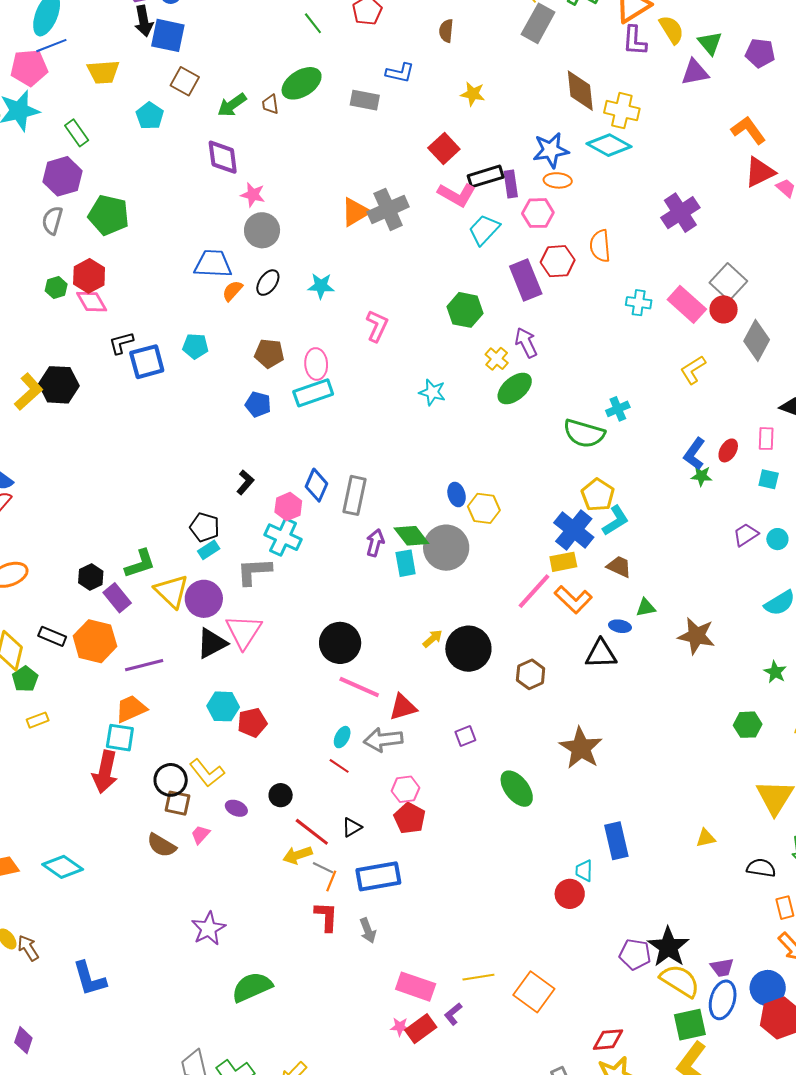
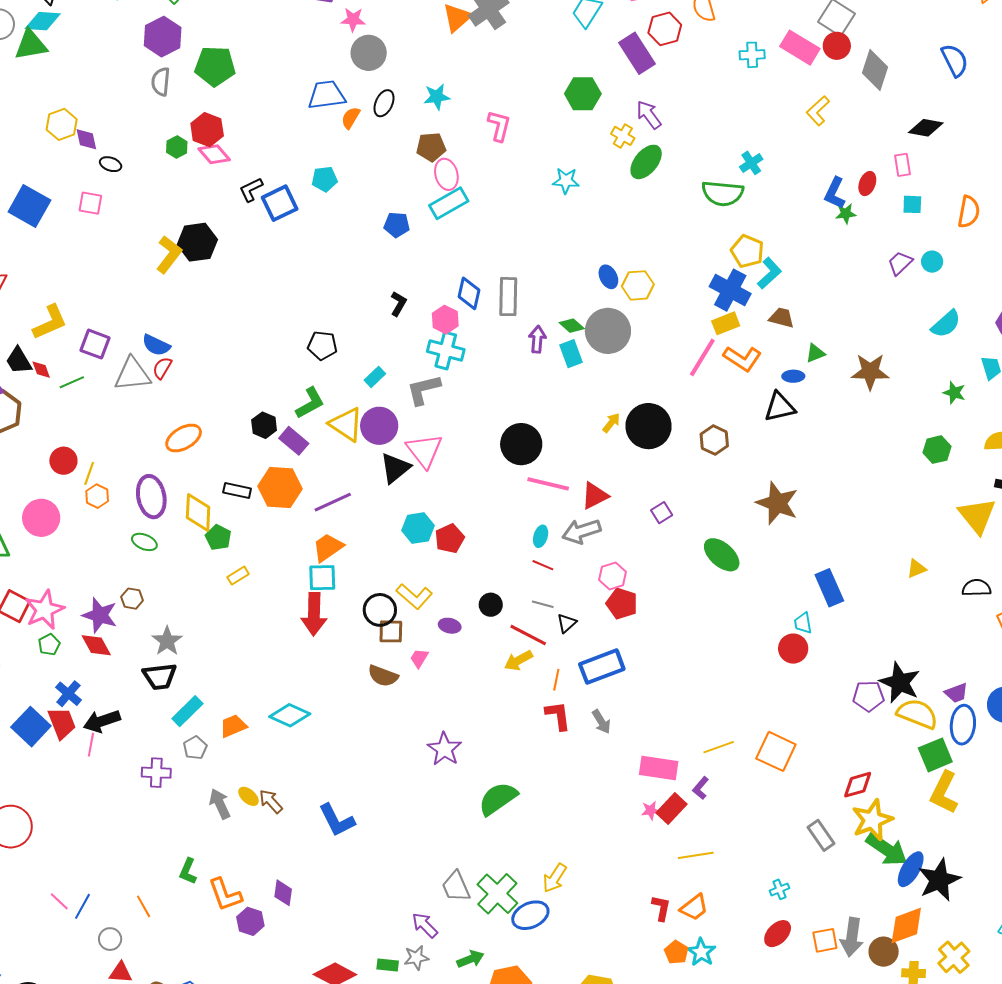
brown pentagon: (269, 353) -> (431, 147), moved
black pentagon: (205, 527) -> (322, 345), moved
green diamond: (411, 536) -> (572, 326), size x0.7
gray line: (323, 868) -> (543, 604), moved

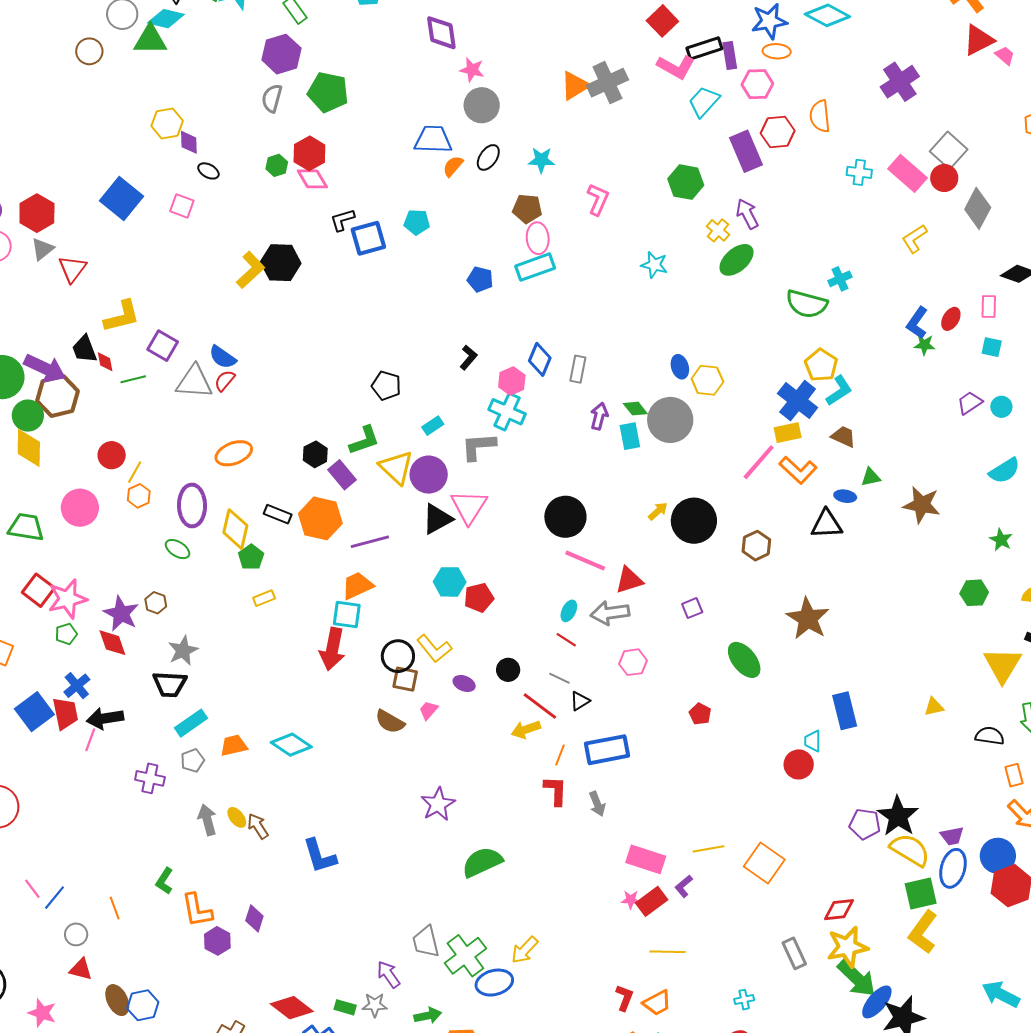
gray rectangle: (508, 297) -> (578, 369), size x0.7
red pentagon: (622, 604) -> (700, 714), moved, size x0.7

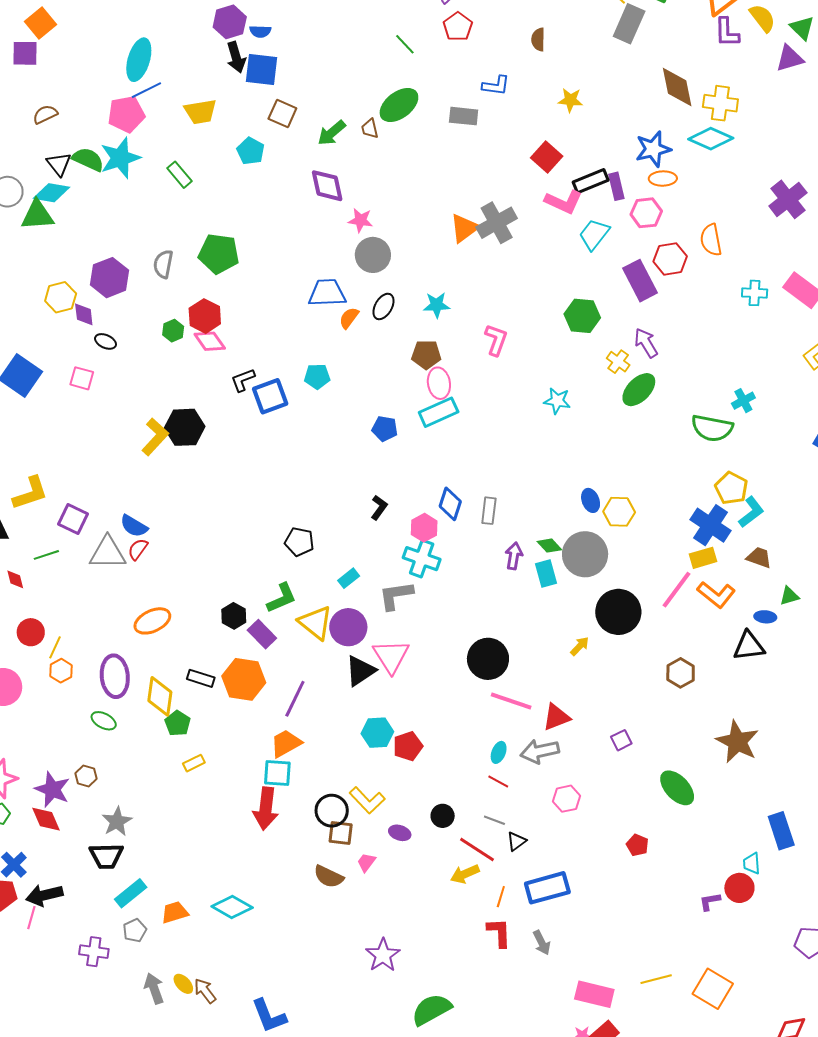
purple hexagon: (281, 54) -> (110, 278), moved
red diamond: (105, 362) -> (15, 579), moved
black circle: (694, 521) -> (618, 612), moved
purple line: (370, 542) -> (295, 699), turned -45
purple L-shape: (684, 886) -> (710, 902), moved, turned 35

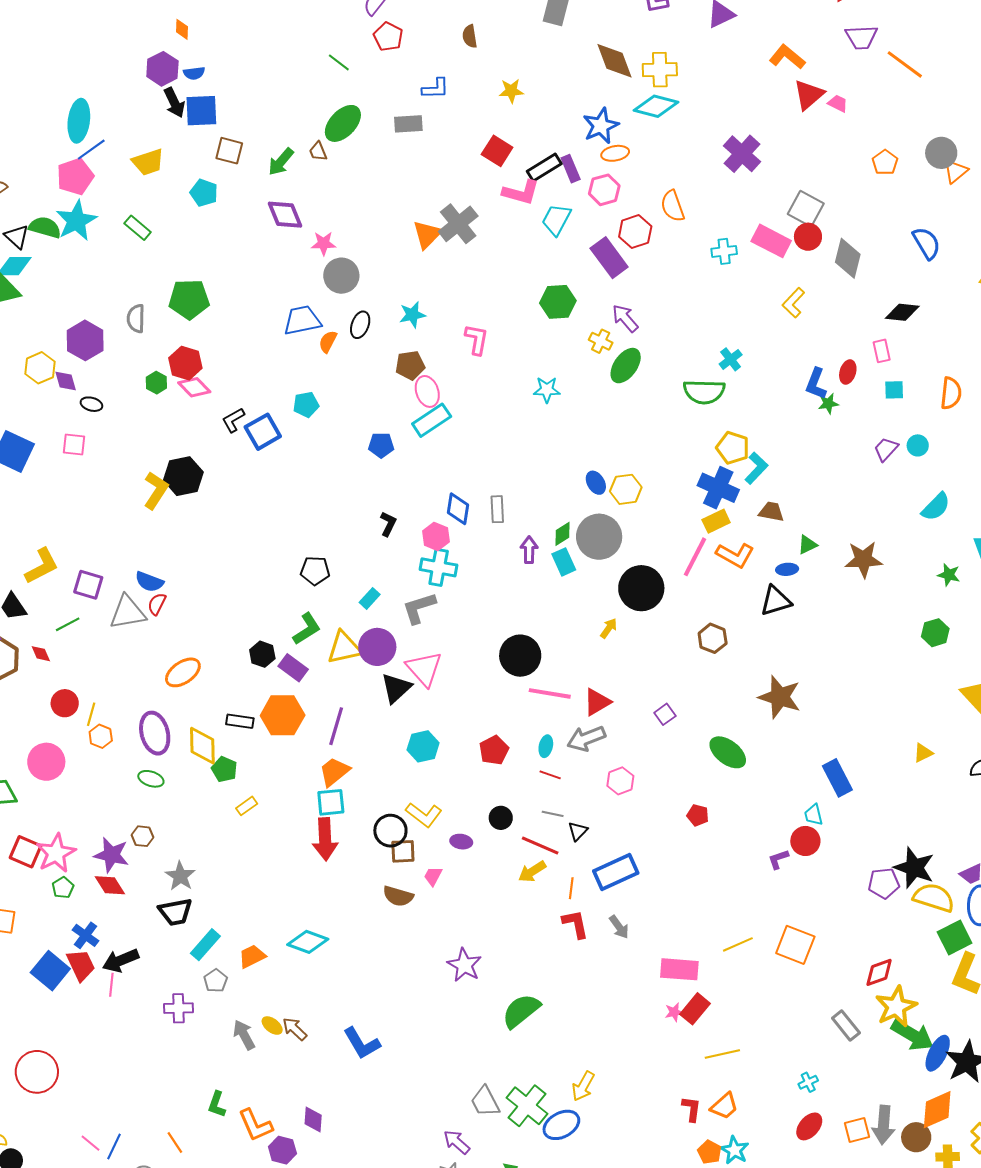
green diamond: (549, 546) -> (563, 534), turned -70
yellow triangle: (316, 623) -> (344, 648), turned -42
red pentagon: (408, 746) -> (494, 750), moved

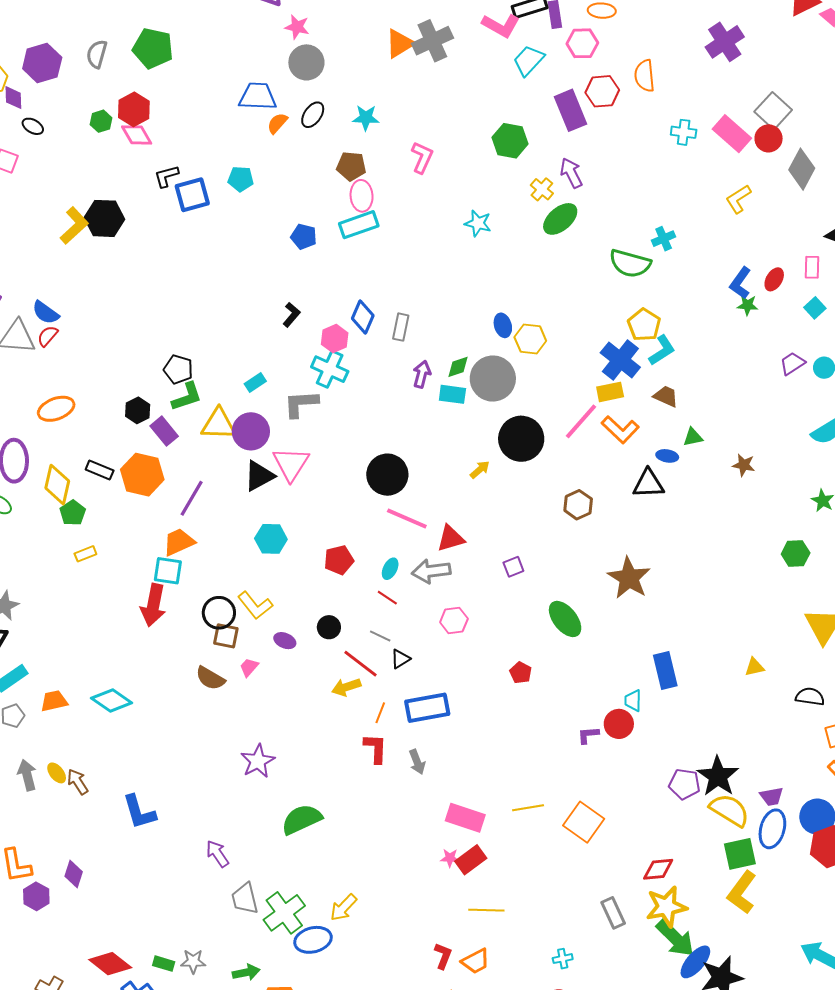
cyan square: (894, 390) -> (815, 308), turned 35
brown star: (863, 559) -> (744, 465), size x0.6
cyan rectangle: (564, 562) -> (452, 394), turned -72
black pentagon: (315, 571) -> (178, 369), moved
purple arrow: (457, 1142) -> (217, 854), moved

